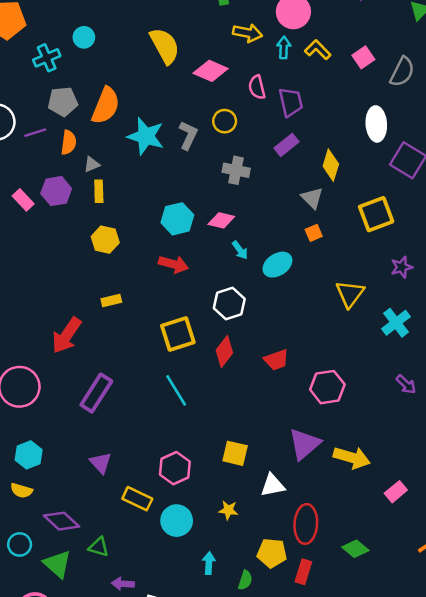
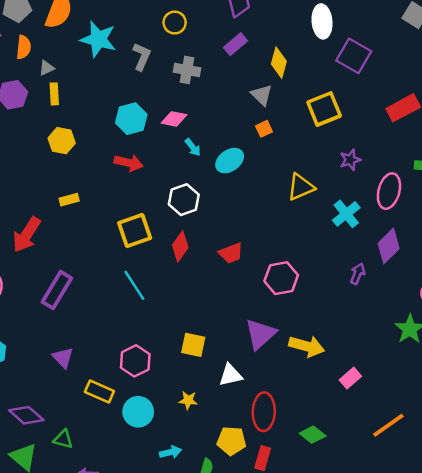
gray L-shape: (188, 135) -> (142, 57), moved
yellow triangle: (350, 294) -> (301, 187), turned 32
purple arrow: (406, 384) -> (358, 274), turned -110
cyan arrow: (209, 563) -> (171, 452), turned 75

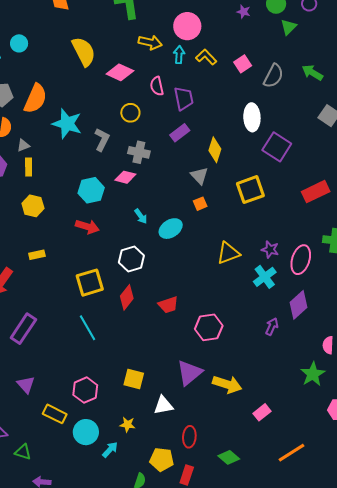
pink diamond: (174, 119) -> (125, 177), moved
purple star: (350, 160) -> (270, 249), moved, turned 30
red ellipse: (264, 412) -> (189, 437), size x0.7
cyan arrow: (171, 452) -> (110, 450), moved, turned -36

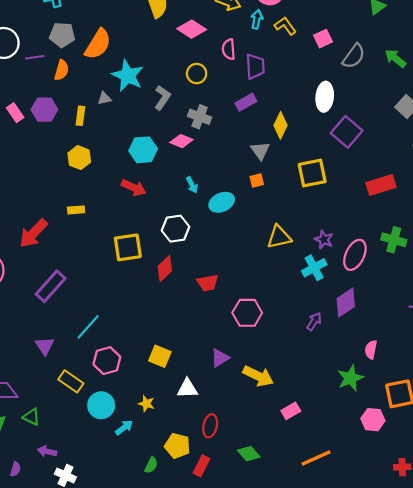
gray triangle: (23, 145) -> (104, 98), moved
cyan line: (88, 328) -> (88, 327), moved, turned 64
purple triangle: (189, 373) -> (220, 358), size x0.7

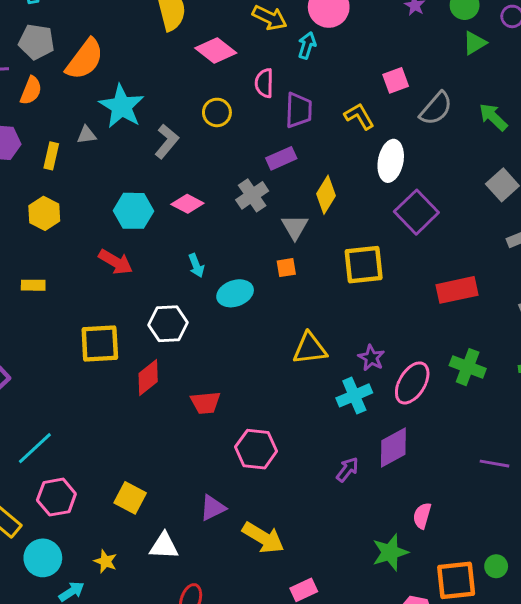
yellow L-shape: (285, 26) -> (359, 116), moved
gray cross: (200, 117) -> (252, 195), moved, turned 30

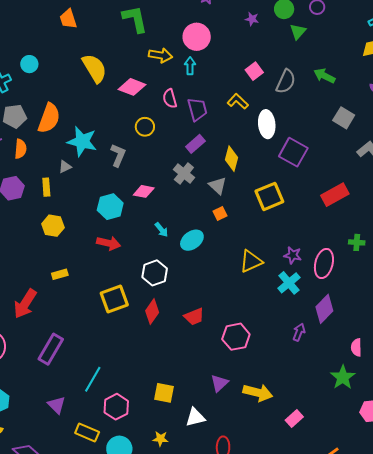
green cross: (468, 367) -> (357, 242), size x0.7

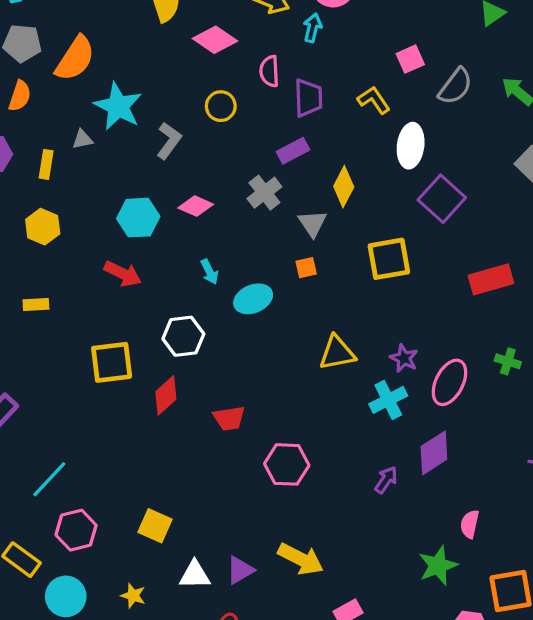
purple triangle: (219, 383) -> (240, 570), moved

